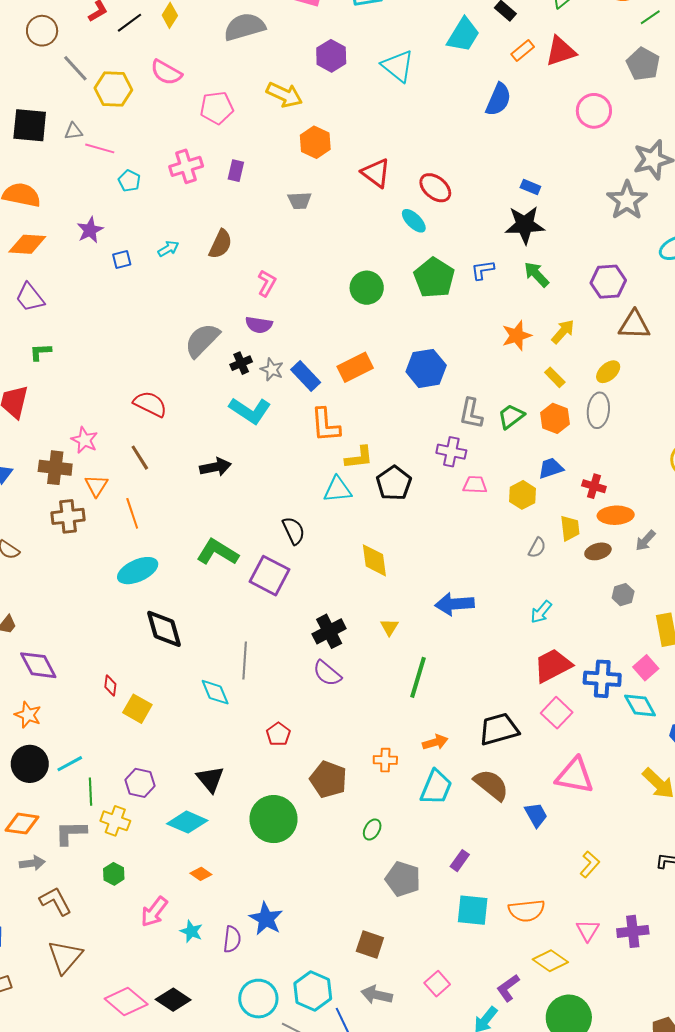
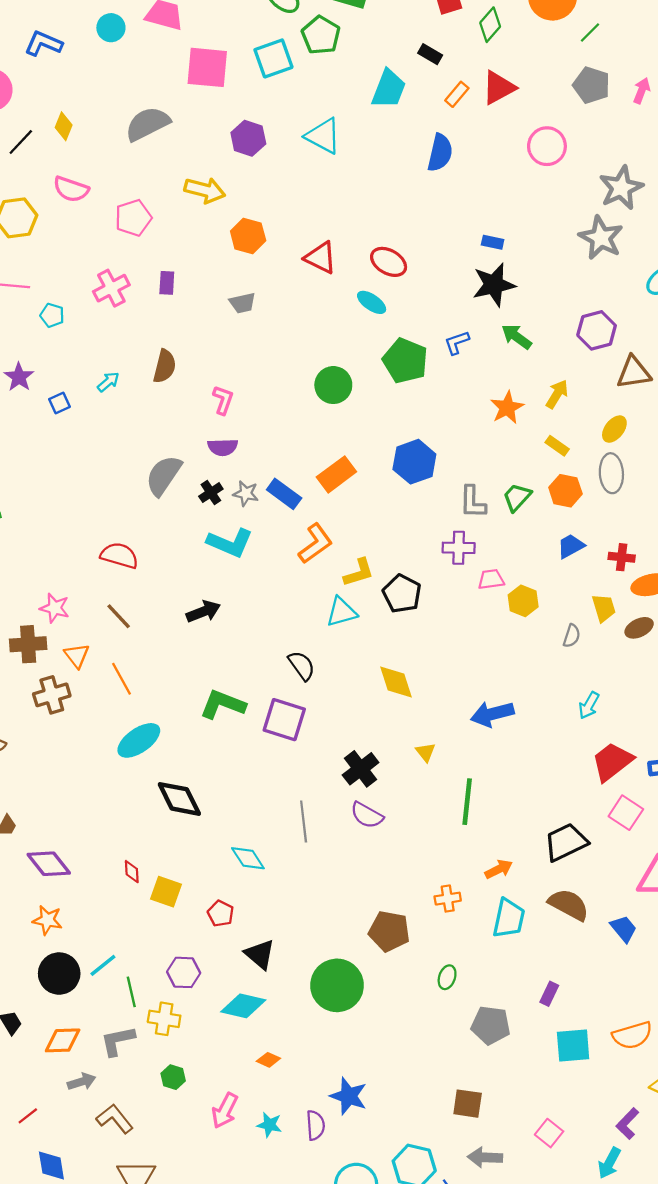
orange L-shape: (325, 425) -> (315, 544), turned -111
yellow hexagon: (522, 495) -> (523, 601), moved
gray line: (245, 661) -> (304, 821), moved
red pentagon: (278, 734) -> (221, 914), moved

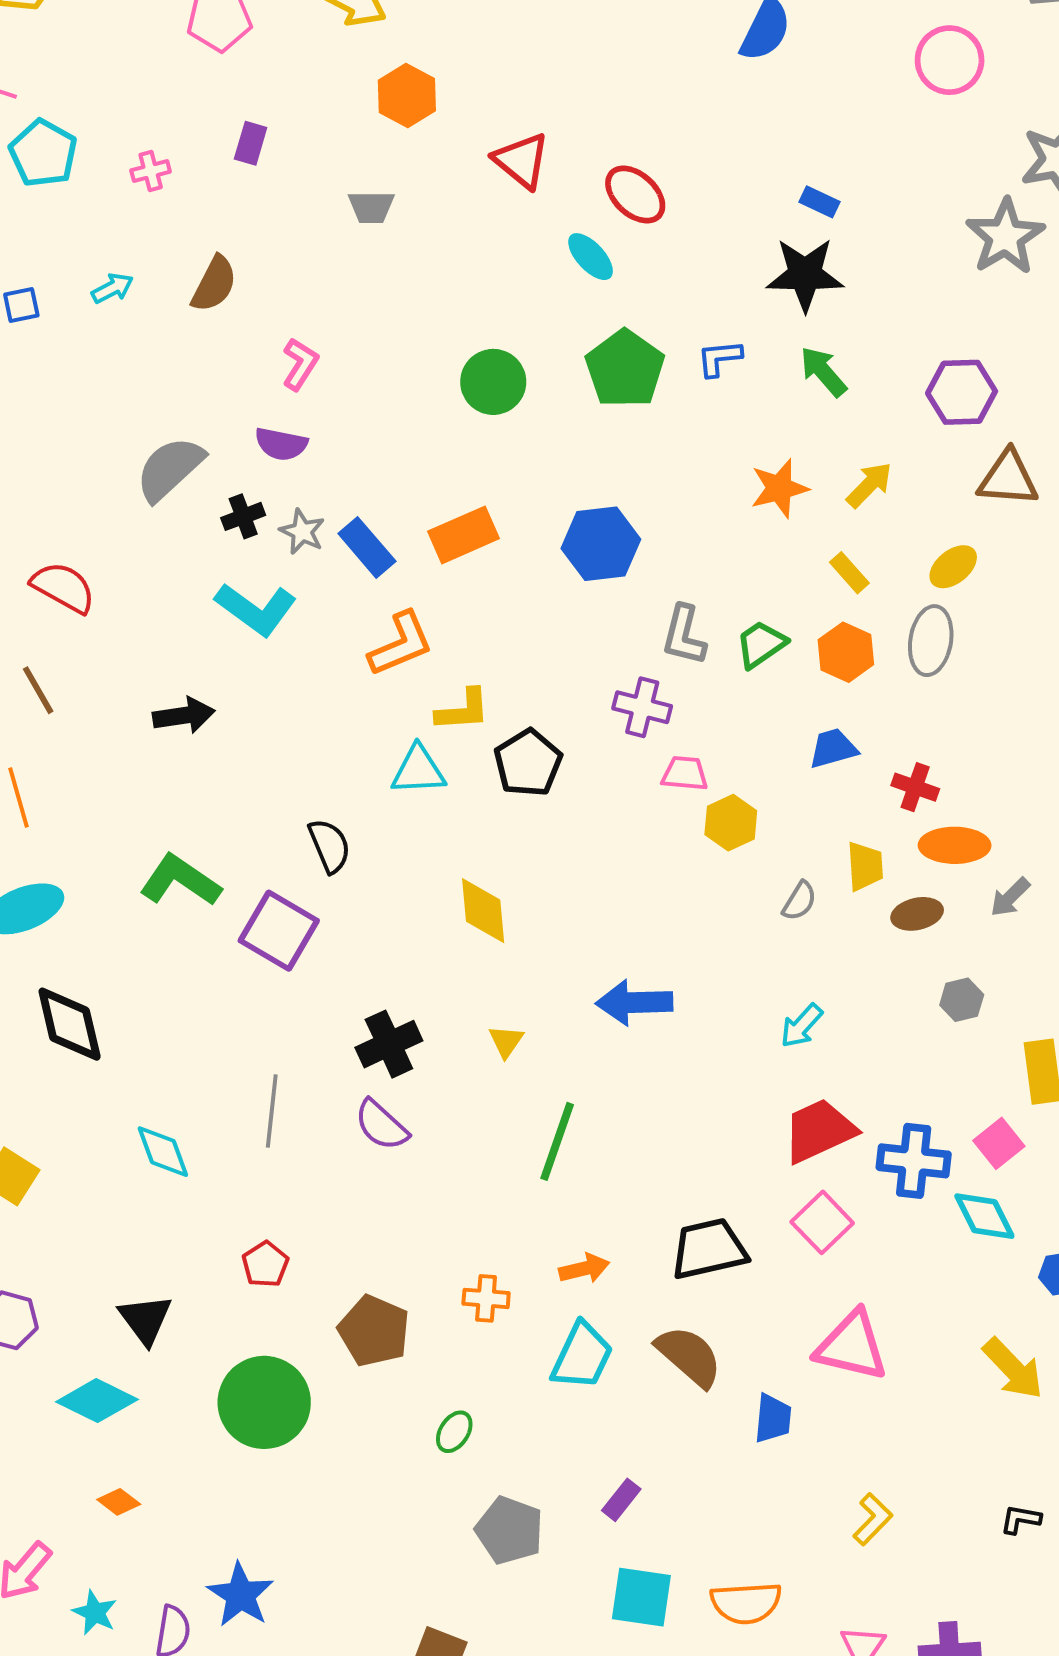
pink cross: (111, 288) -> (151, 171), moved, size x0.6
cyan pentagon: (52, 315) -> (43, 153), size x1.6
red pentagon: (221, 914) -> (265, 1264), moved
blue trapezoid: (624, 929) -> (773, 1418), turned 32

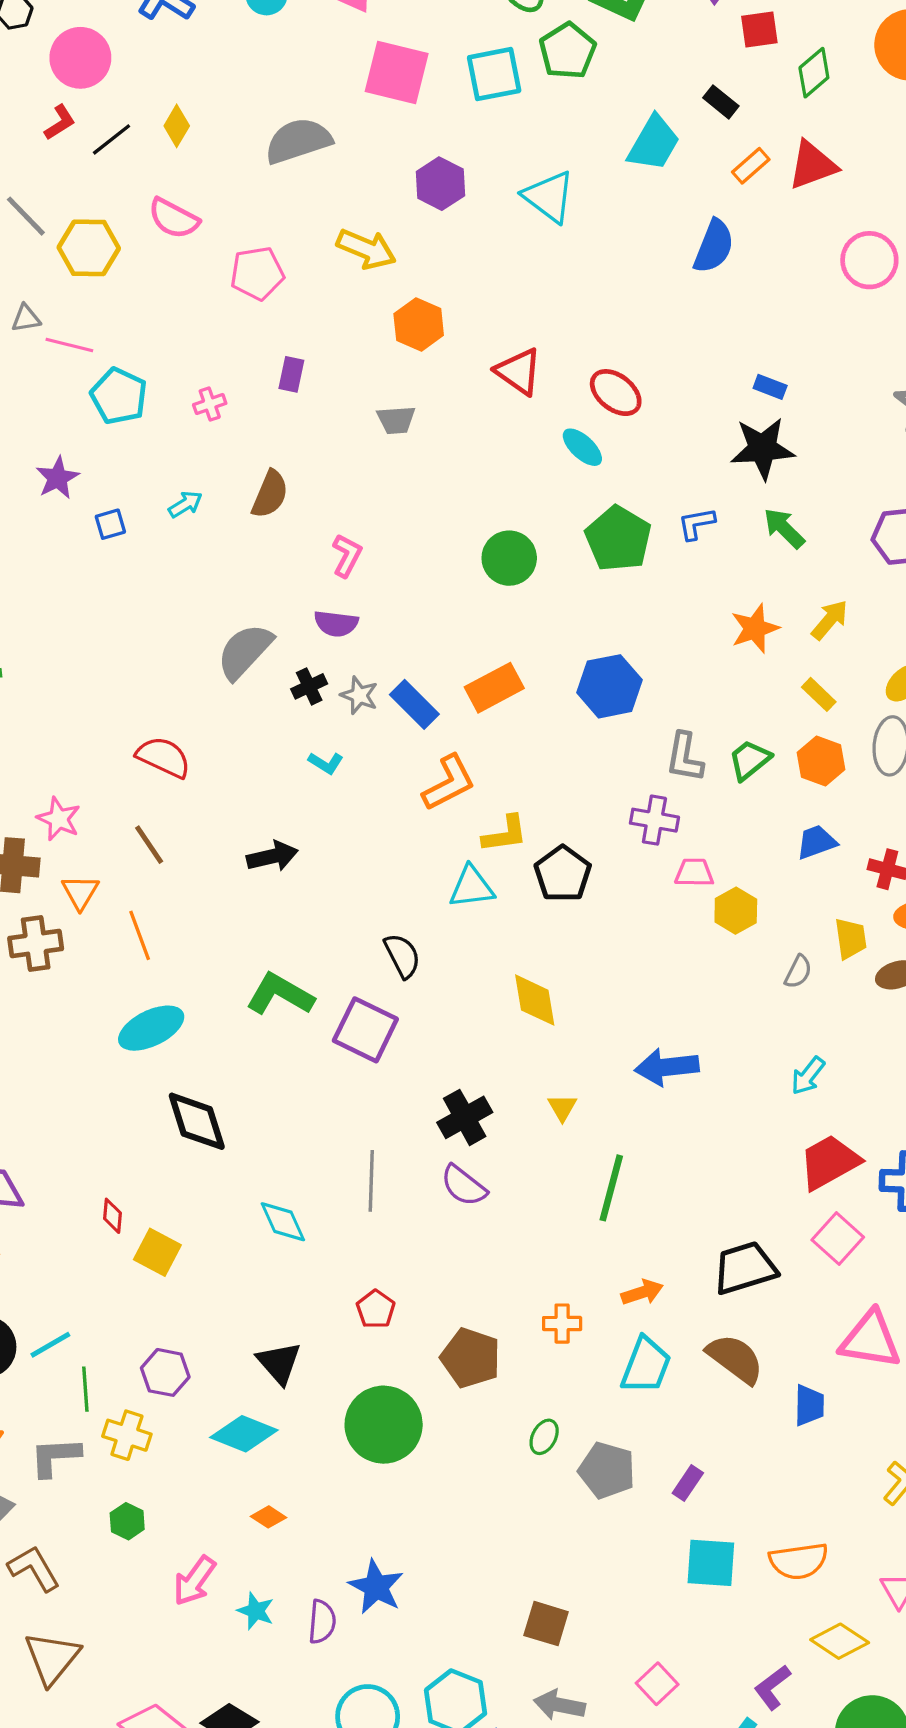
cyan L-shape: (256, 609) -> (326, 763), size x0.5
gray pentagon: (509, 1530) -> (607, 1470), moved

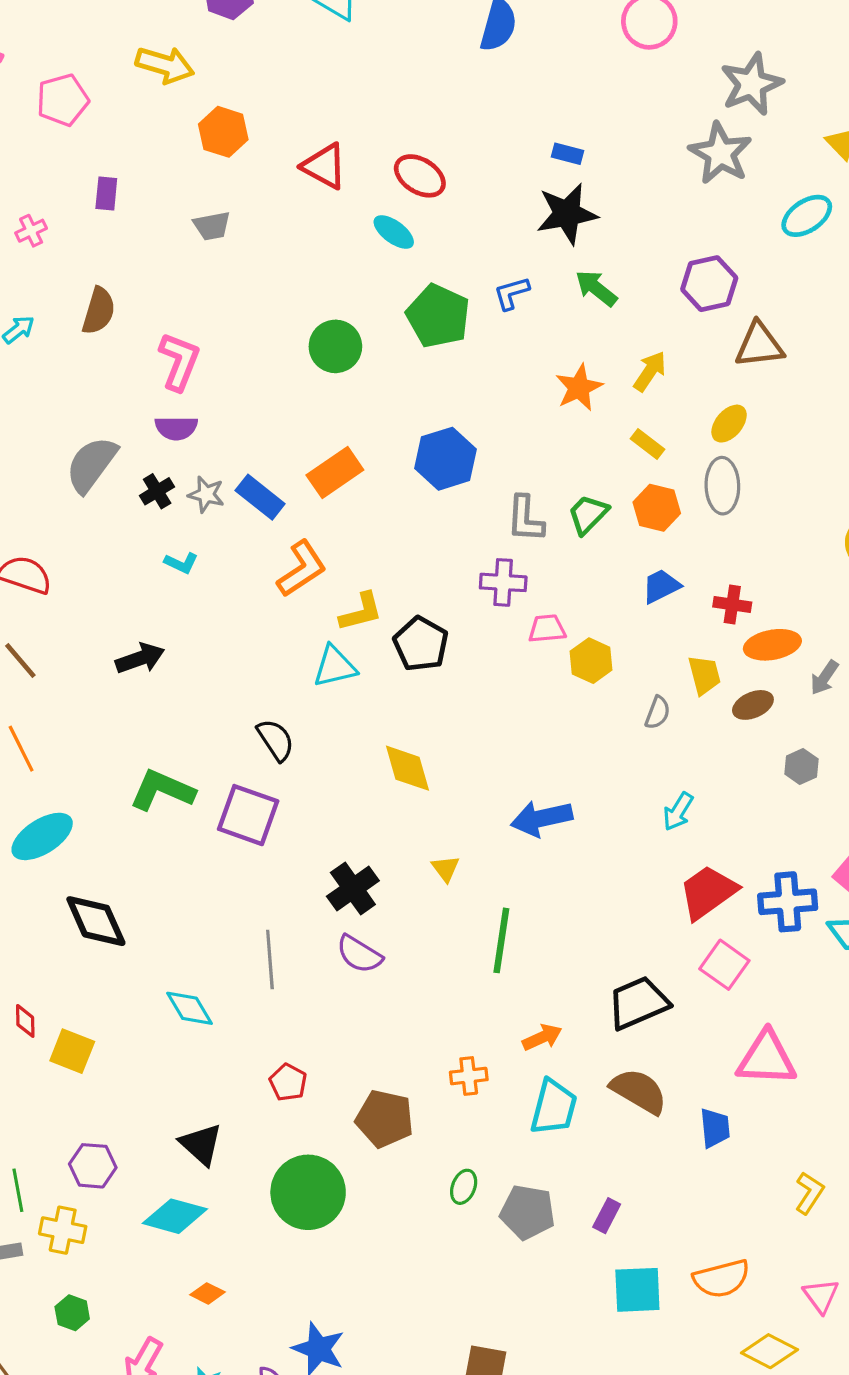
pink L-shape: (347, 556) -> (179, 361), size x1.4

